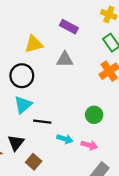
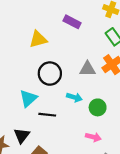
gray triangle: (65, 59) -> (88, 69), moved
black circle: (22, 76) -> (50, 74), moved
cyan arrow: (65, 139) -> (74, 97), moved

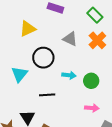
gray triangle: (88, 69) -> (70, 39), moved, turned 35
cyan triangle: (28, 98) -> (19, 74), moved

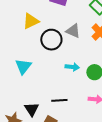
black circle: (43, 58) -> (51, 40), moved
black line: (47, 95) -> (59, 100), moved

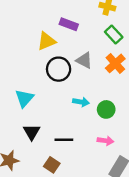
yellow triangle: (31, 21) -> (46, 41), moved
black triangle: (32, 109) -> (32, 132), moved

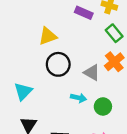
purple rectangle: (69, 24) -> (84, 13), moved
gray triangle: (84, 60) -> (92, 73), moved

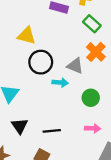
yellow triangle: (48, 36) -> (27, 36), turned 42
cyan arrow: (79, 98) -> (60, 83), moved

